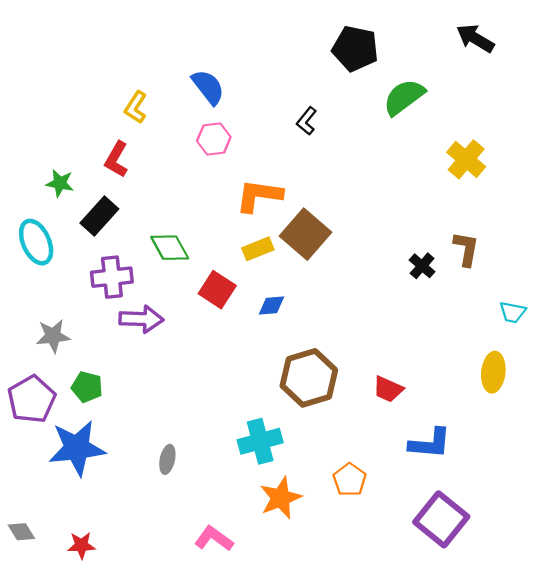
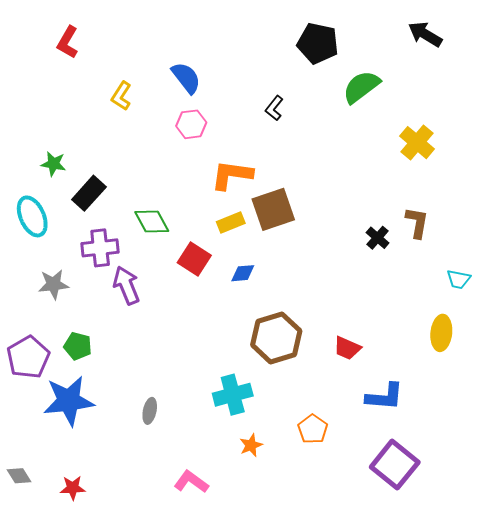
red L-shape: (116, 159) -> (68, 42), moved
brown square: (305, 234) -> (273, 209), turned 30
purple arrow: (141, 319) -> (126, 285), turned -114
gray star: (53, 336) -> (53, 284), moved
orange star: (281, 498) -> (251, 445), size x0.6

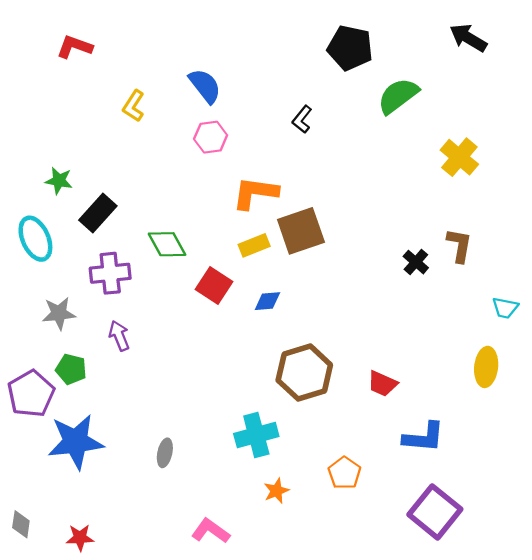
red L-shape: (68, 42) -> (74, 47), turned 80
purple arrow: (126, 285) -> (119, 336), moved, size x0.7
green pentagon: (78, 346) -> (71, 369), moved
gray diamond: (19, 476) -> (21, 524), turned 40

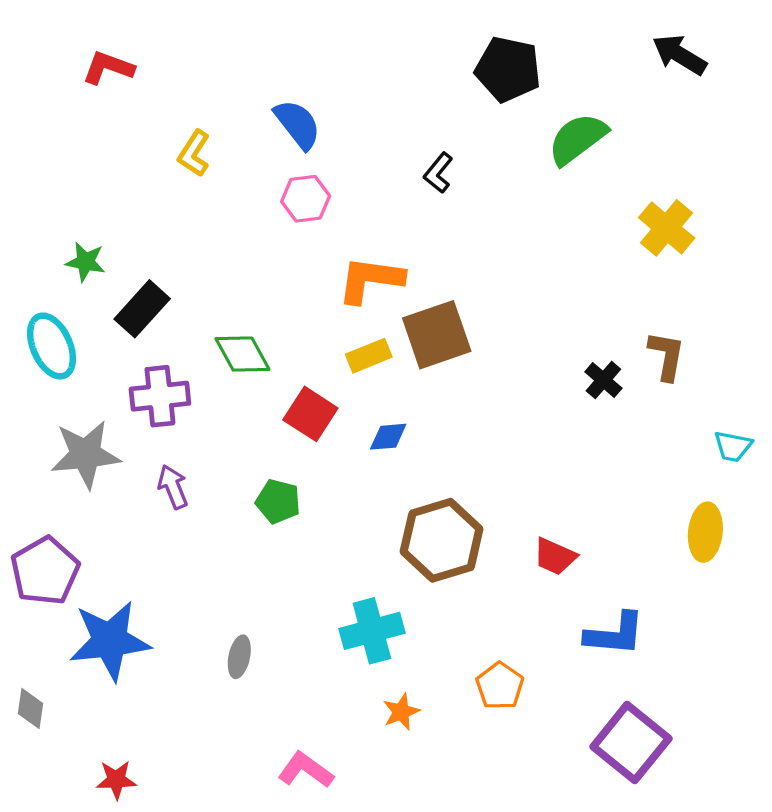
gray star: (59, 313) -> (85, 454), size x1.4
green pentagon: (71, 369) -> (278, 501), moved
gray diamond: (21, 524) -> (30, 709), moved

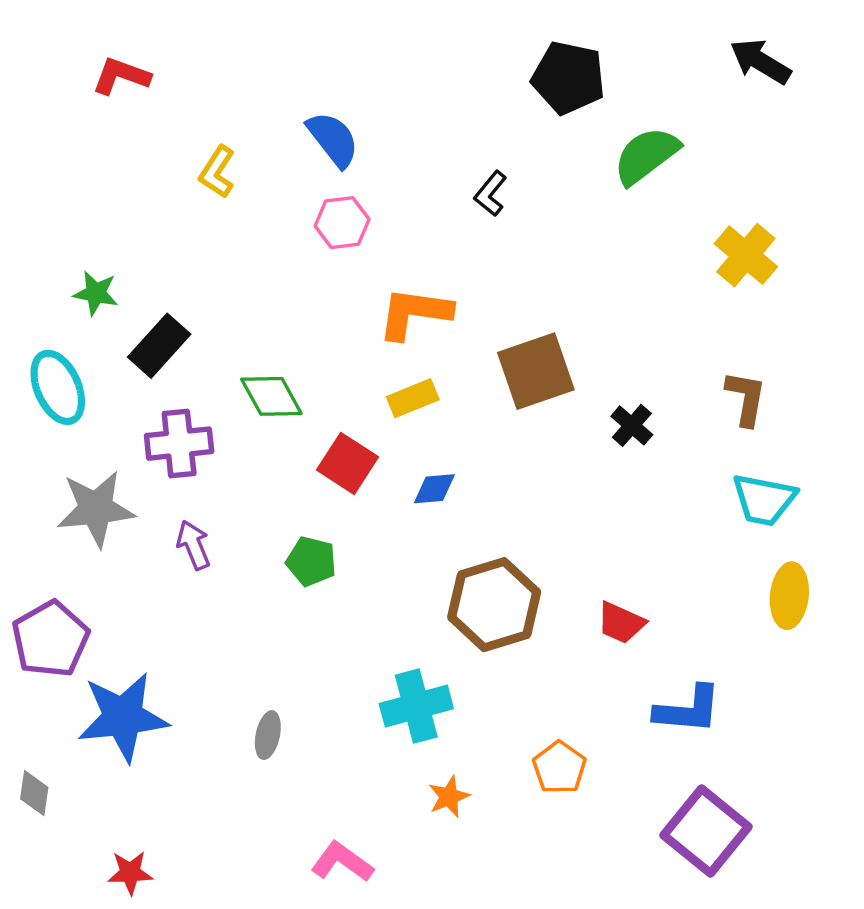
brown square: (437, 335) -> (536, 371), moved
black cross: (603, 380) -> (632, 425), moved
cyan trapezoid: (733, 446) -> (764, 500), moved, size x1.5

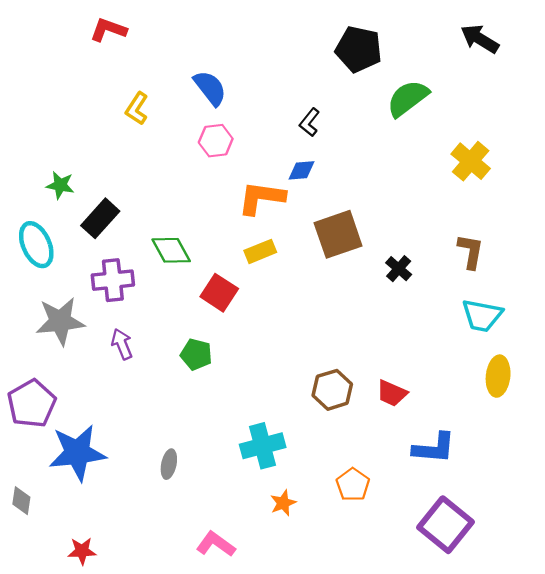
red L-shape: (121, 76) -> (108, 30), moved
blue diamond: (434, 489) -> (301, 170), moved
brown hexagon: (494, 605) -> (332, 390), moved, size x0.7

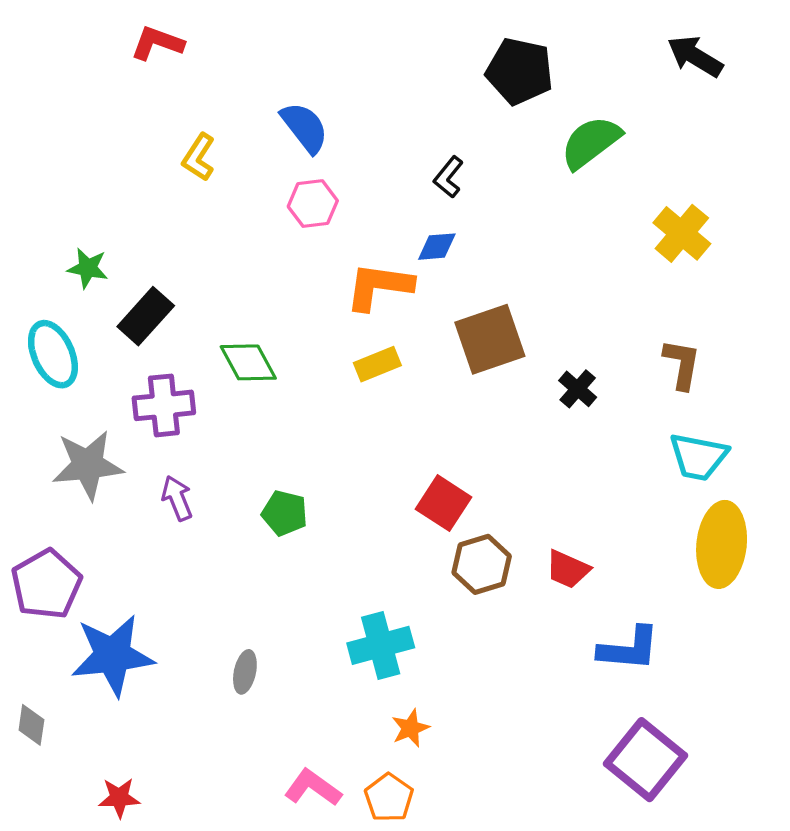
red square: (219, 293) -> (444, 503), moved
yellow ellipse: (498, 376) -> (722, 544), size x1.4
orange pentagon: (353, 485) -> (389, 798), moved

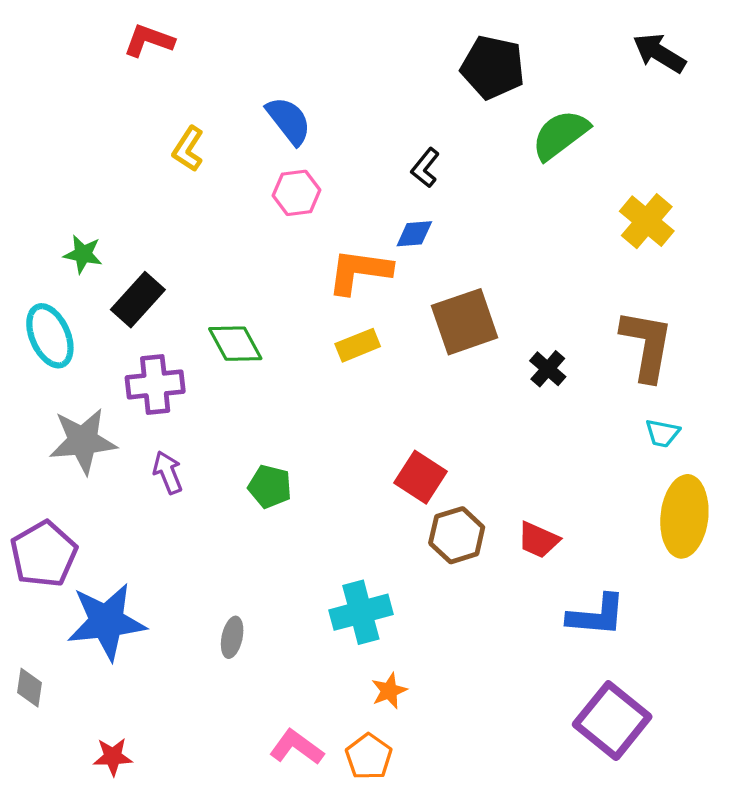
brown L-shape: (682, 364) -> (647, 345), size x1.5
cyan trapezoid: (698, 457) -> (662, 433), size x0.6

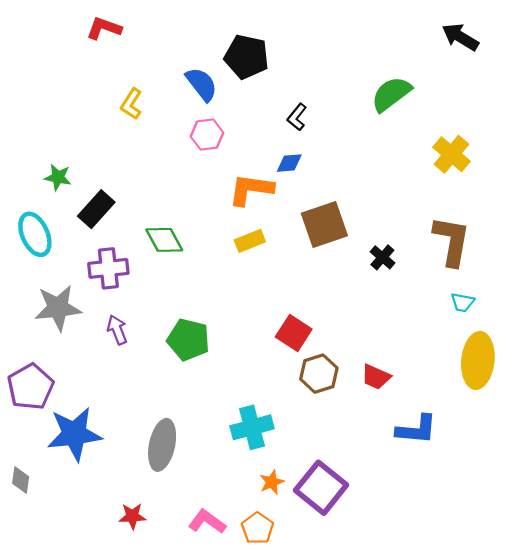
black pentagon: (493, 67) -> (247, 57), moved
green pentagon: (270, 487) -> (188, 340), size x1.4
gray ellipse: (232, 637) -> (162, 445), size x1.8
purple square: (612, 721) -> (321, 488), moved
red star: (113, 757) -> (132, 516), moved

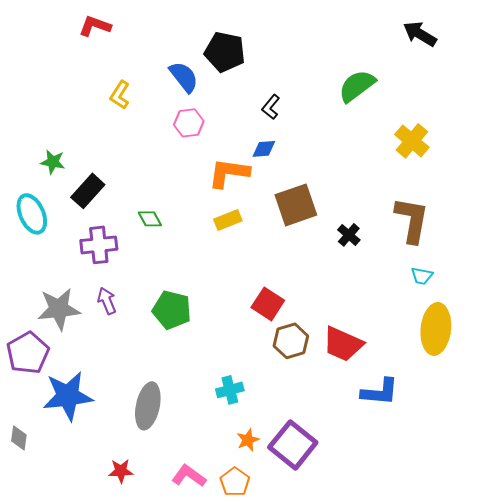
green diamond: (164, 240) -> (150, 219), size x0.7
gray star: (58, 308) -> (59, 309), moved
red trapezoid: (376, 377) -> (343, 344), size x1.5
cyan cross: (252, 427) -> (230, 390), size x0.7

